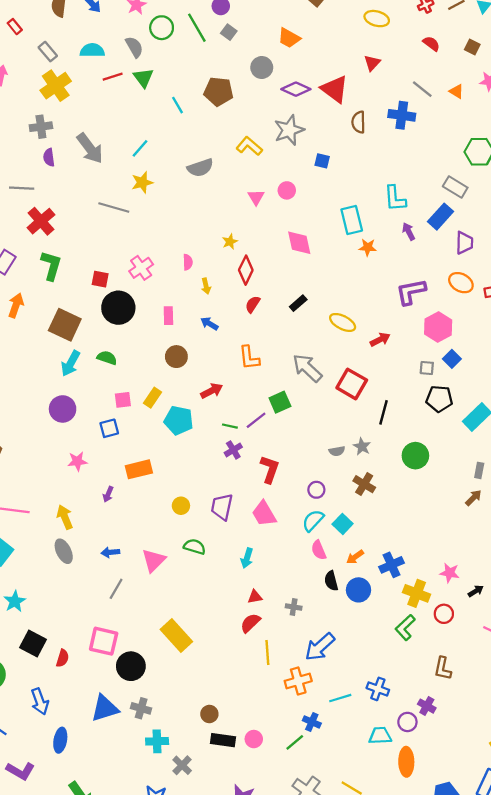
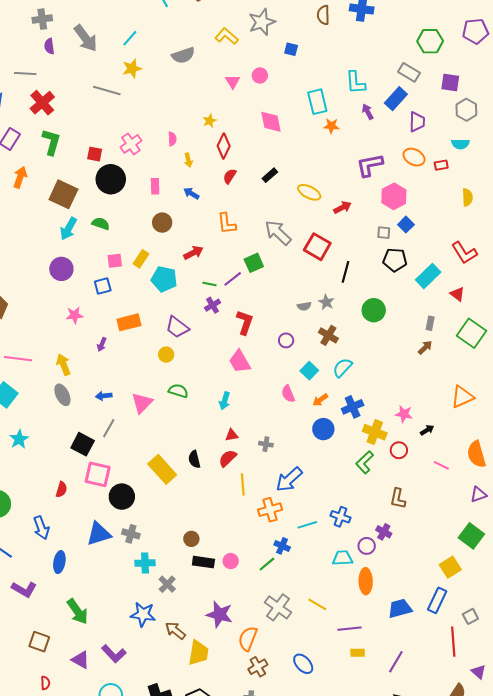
purple trapezoid: (222, 507) -> (177, 327), moved, turned -65
cyan semicircle: (313, 521) -> (342, 368), moved
black semicircle: (331, 581) -> (194, 459), moved
black square: (33, 643) -> (83, 444), moved

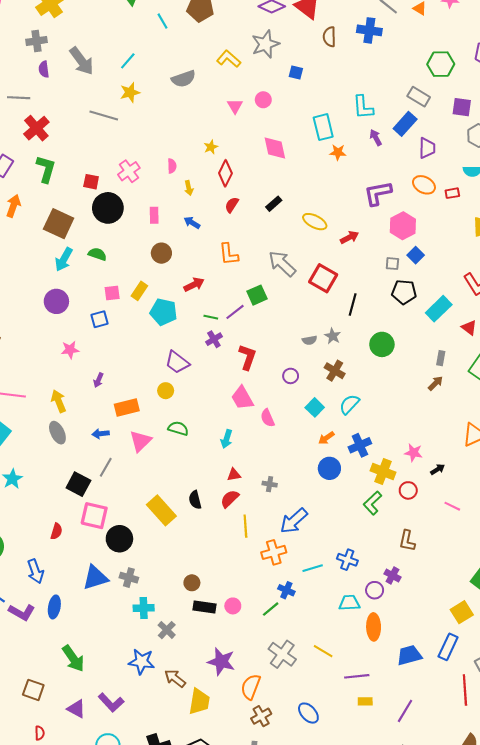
orange rectangle: (129, 322) -> (127, 407), moved
pink semicircle: (288, 394) -> (267, 418), moved
purple L-shape: (24, 589) -> (22, 612), moved

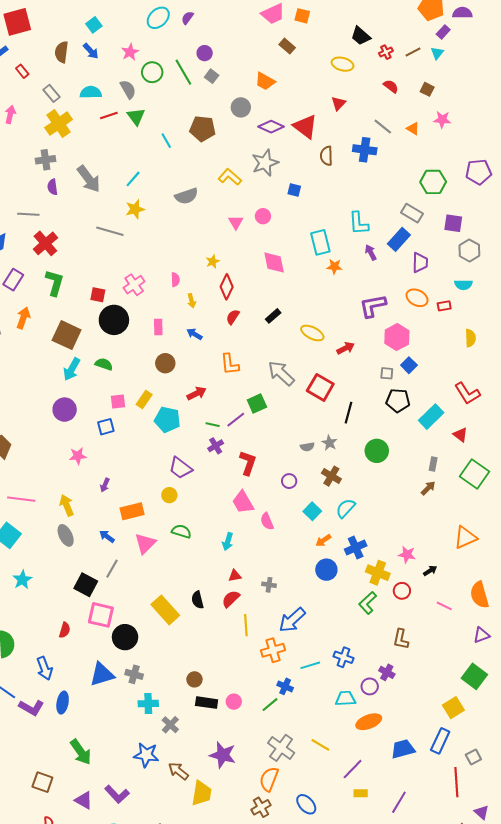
blue arrow: (101, 434) -> (107, 536), turned 42
orange ellipse: (374, 627) -> (369, 722), turned 70
purple line: (357, 676) -> (353, 769), turned -40
orange semicircle: (251, 687) -> (269, 779), moved

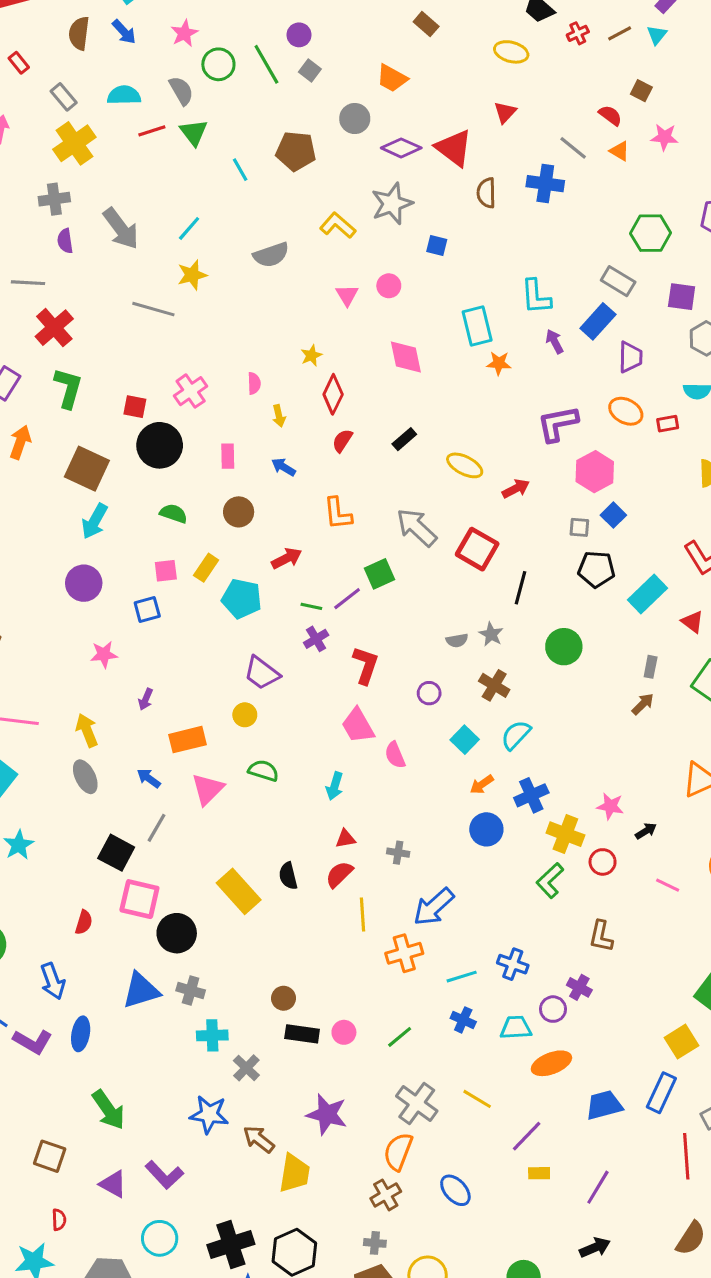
red semicircle: (391, 86) -> (610, 115), moved
green semicircle: (104, 364) -> (174, 513), moved
blue cross: (285, 686) -> (463, 1020), moved

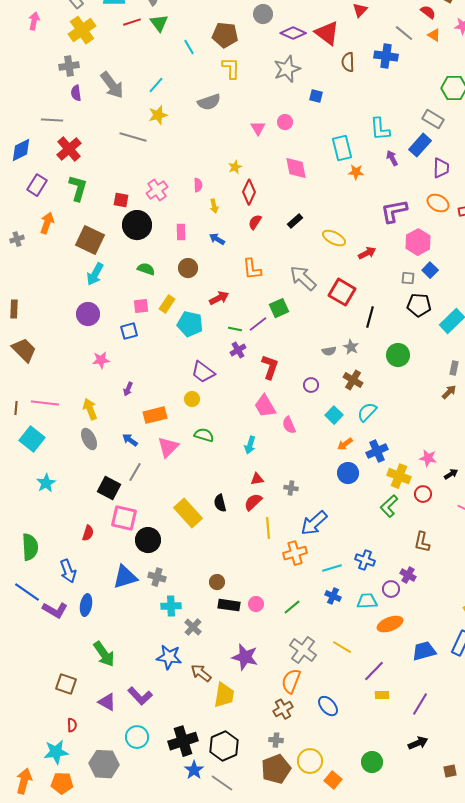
yellow L-shape: (338, 225) -> (231, 68), moved, turned 50

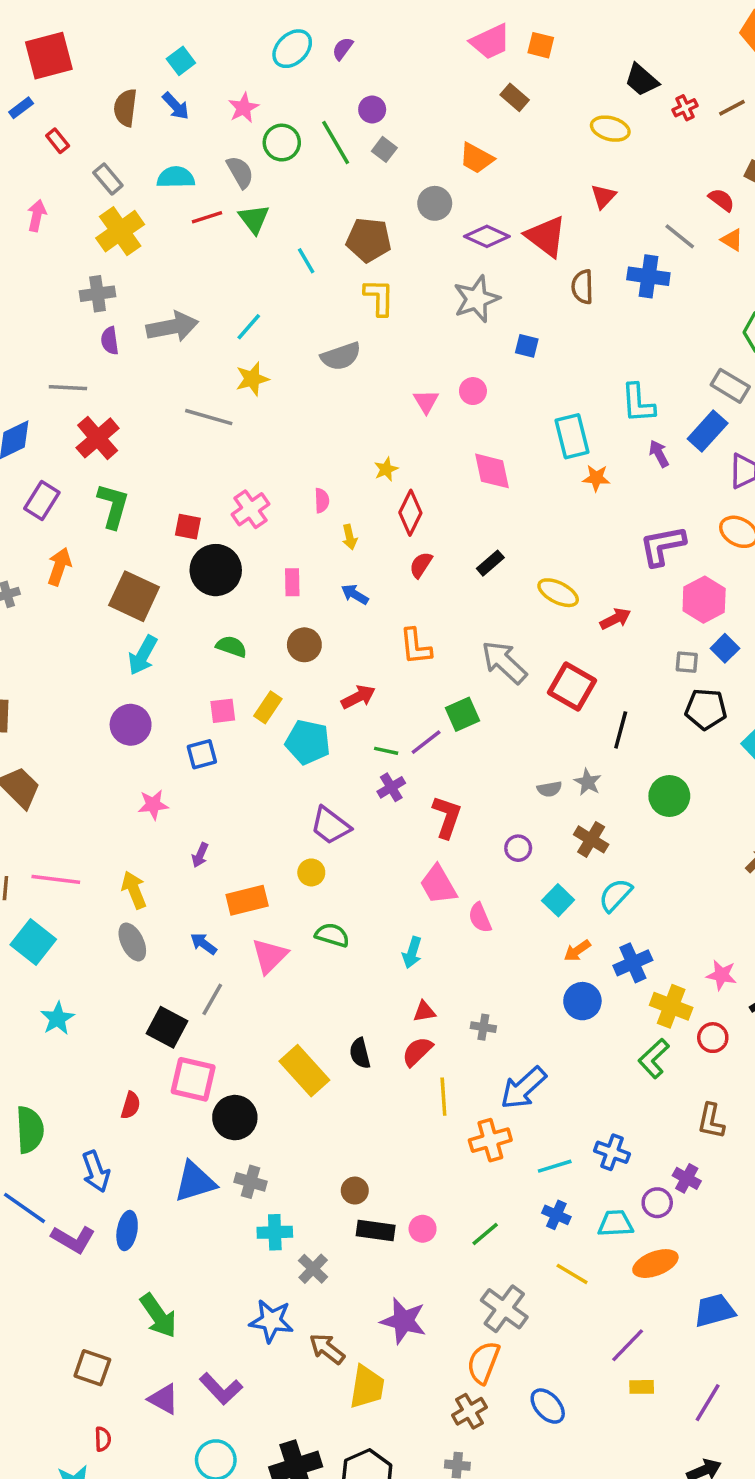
gray arrow: (112, 85) -> (172, 327), turned -64
yellow line: (342, 647) -> (572, 1274), moved

